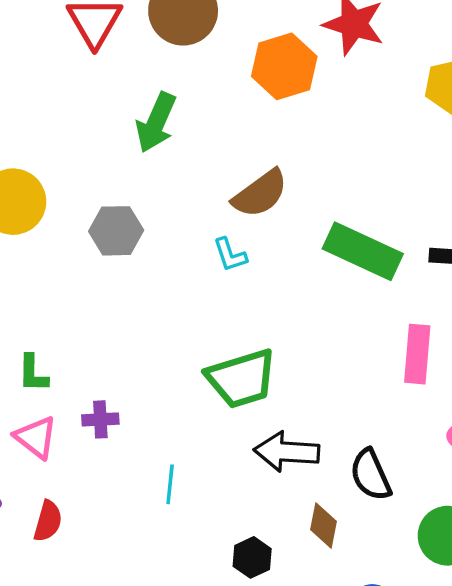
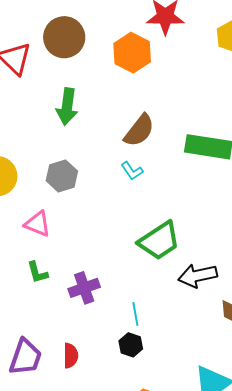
purple cross: (100, 419) -> (84, 288), size x1.4
pink triangle: (36, 437) -> (38, 224), moved
black hexagon: (252, 557) -> (131, 345), moved

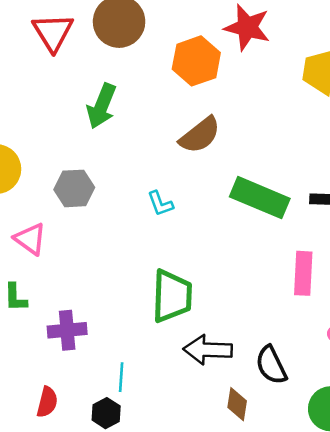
brown semicircle: (139, 130) -> (200, 135), moved
green trapezoid: (159, 241) -> (172, 296), turned -69
red semicircle: (71, 356) -> (47, 402), moved

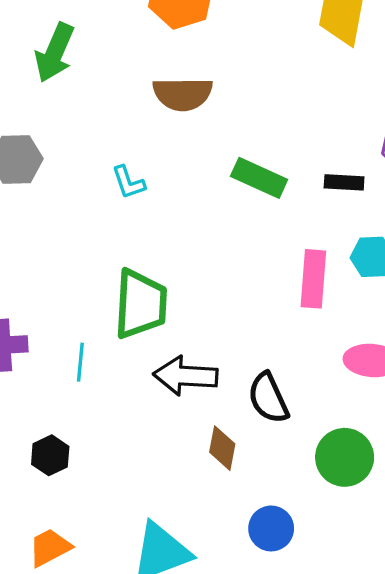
brown semicircle: (200, 135) -> (183, 94), turned 36
green rectangle: (260, 198) -> (259, 178), size x0.7
cyan line: (121, 377) -> (80, 362), moved

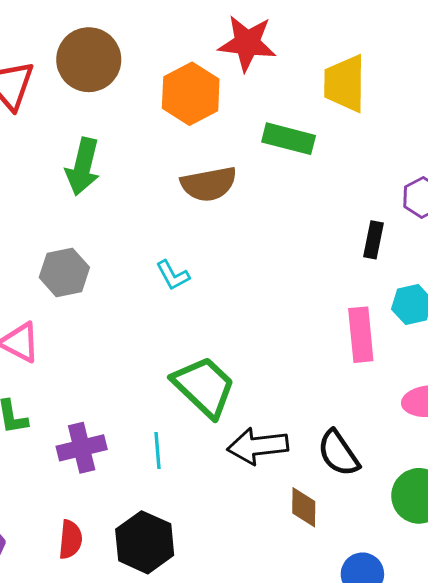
green rectangle: (259, 178) -> (289, 139), moved
black rectangle: (344, 182) -> (374, 240), turned -72
green trapezoid: (141, 304) -> (204, 387), turned -40
black hexagon: (50, 455) -> (145, 542), size x1.6

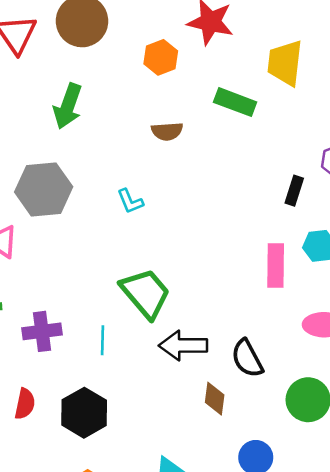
orange hexagon: (191, 94) -> (161, 57), size x0.7
brown semicircle: (209, 184) -> (167, 131), size x0.7
gray hexagon: (64, 272) -> (44, 189), size x1.4

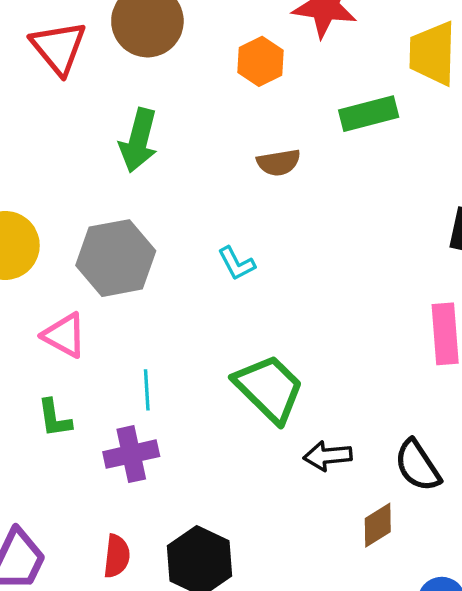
green rectangle: (235, 102) -> (369, 114), turned -30
cyan line: (103, 340) -> (147, 390), moved
black arrow: (183, 346) -> (328, 456), size x0.7
brown diamond: (215, 399) -> (378, 525), turned 56

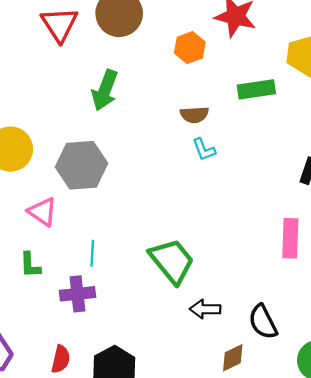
cyan L-shape: (236, 264) -> (204, 149), moved

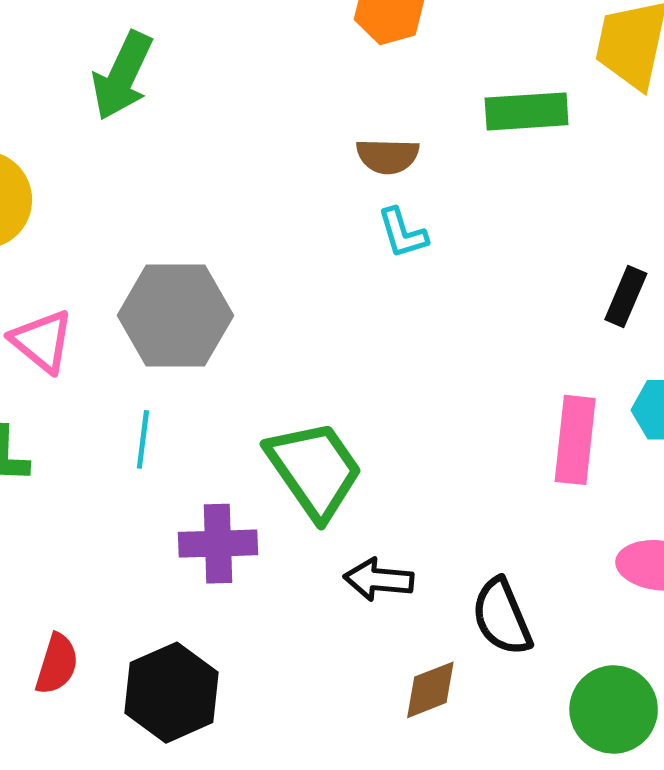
green arrow: (105, 90) -> (122, 76), moved
gray hexagon: (82, 165) -> (175, 316), moved
purple cross: (77, 294) -> (218, 544), moved

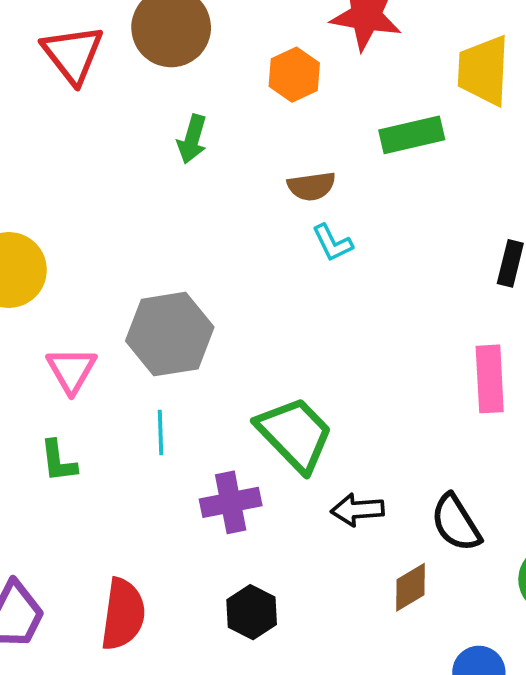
green arrow: (122, 76) -> (192, 139), moved, size x0.7
pink triangle: (42, 341) -> (71, 370), turned 30
red semicircle: (57, 664) -> (123, 614), size x1.5
black hexagon: (172, 693) -> (252, 612), moved, size x0.7

